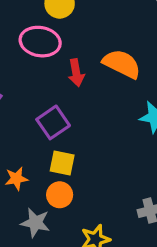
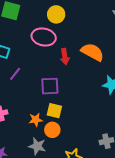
purple square: (53, 122) -> (50, 86), turned 30
orange star: (16, 179) -> (36, 120), moved

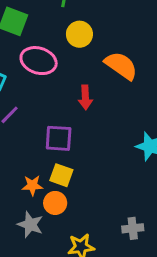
pink ellipse: (44, 37) -> (39, 61), moved
orange semicircle: (92, 52) -> (121, 66), moved

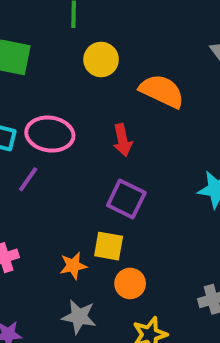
pink ellipse: (39, 61) -> (50, 134), moved
purple square: (59, 138) -> (126, 199), moved, turned 32
orange circle: (55, 203) -> (130, 283), moved

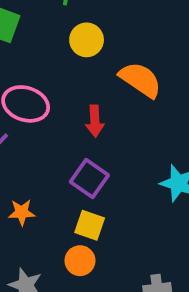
yellow square: (109, 246) -> (90, 225), moved
orange star: (73, 266) -> (22, 212), moved

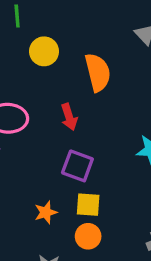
orange semicircle: (140, 80) -> (98, 72), turned 57
orange star: (22, 212) -> (46, 212), moved

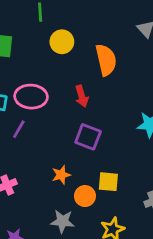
yellow square: (88, 205) -> (108, 182), moved
orange circle: (88, 236) -> (85, 196), moved

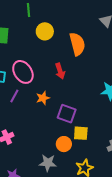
pink ellipse: (31, 97) -> (23, 72), turned 55
purple square: (88, 137) -> (67, 114), moved
orange star: (61, 175) -> (43, 98), moved

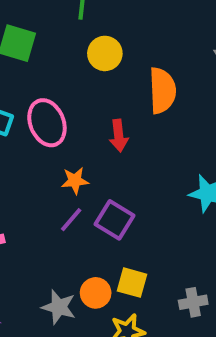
purple line: (14, 96) -> (71, 220), moved
yellow square: (81, 133) -> (132, 283), moved
orange circle: (64, 144) -> (96, 293), moved

